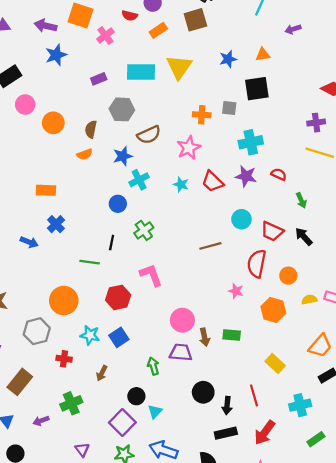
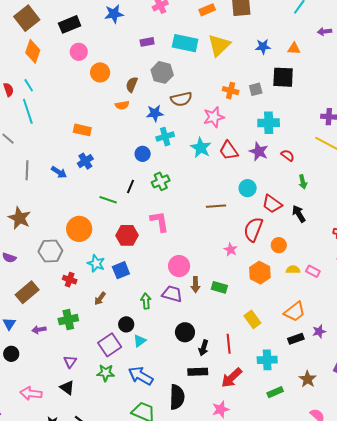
gray square: (229, 108) -> (256, 89), turned -32
cyan star: (181, 184) -> (201, 148), size x1.5

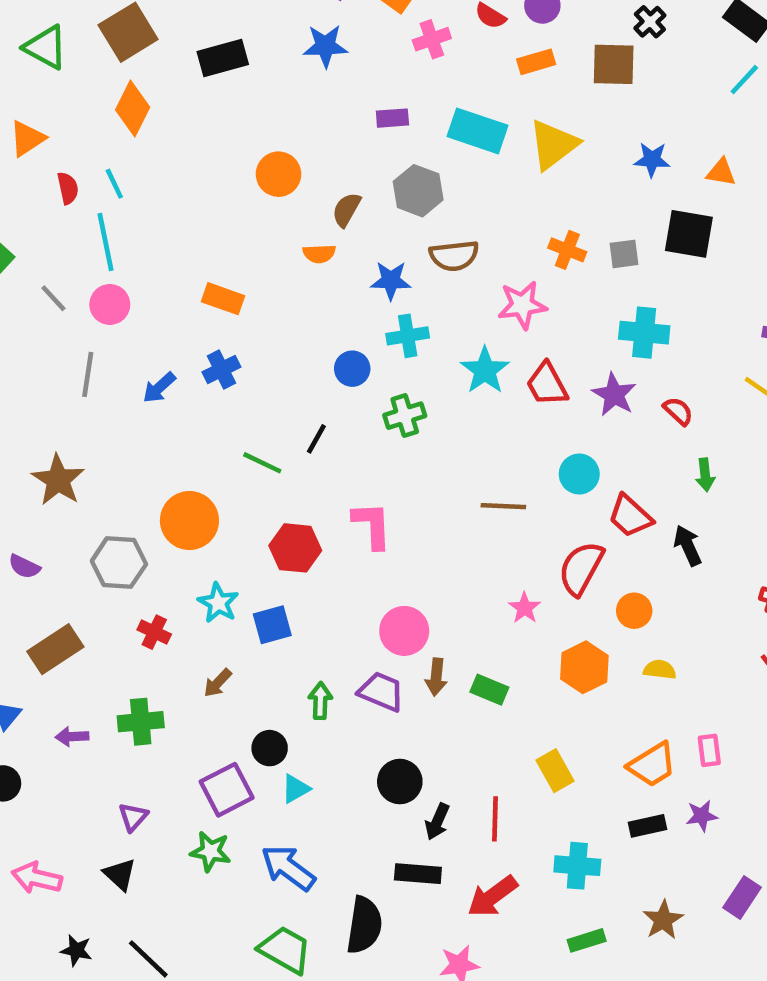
pink circle: (79, 52) -> (110, 304), moved
blue arrow: (59, 172) -> (159, 388), turned 98
green cross: (161, 181) -> (405, 416), moved
pink rectangle: (313, 271) -> (709, 750), moved, turned 48

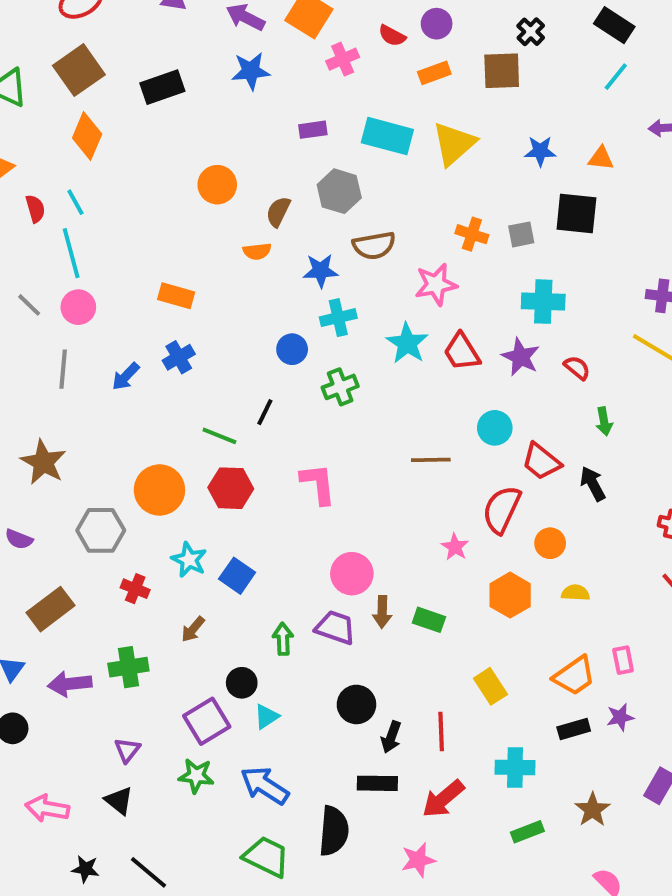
red hexagon: (295, 548) -> (231, 488), moved
blue square: (272, 625) -> (237, 576), turned -36
purple arrow: (72, 737) -> (70, 684), size x1.5

